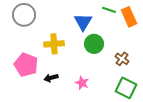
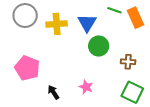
yellow cross: (54, 44) -> (57, 24), moved
brown cross: (122, 59) -> (128, 62), turned -32
black arrow: (51, 78) -> (53, 92), moved, turned 72

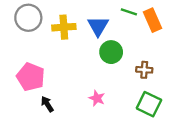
black arrow: (53, 92) -> (47, 104), moved

